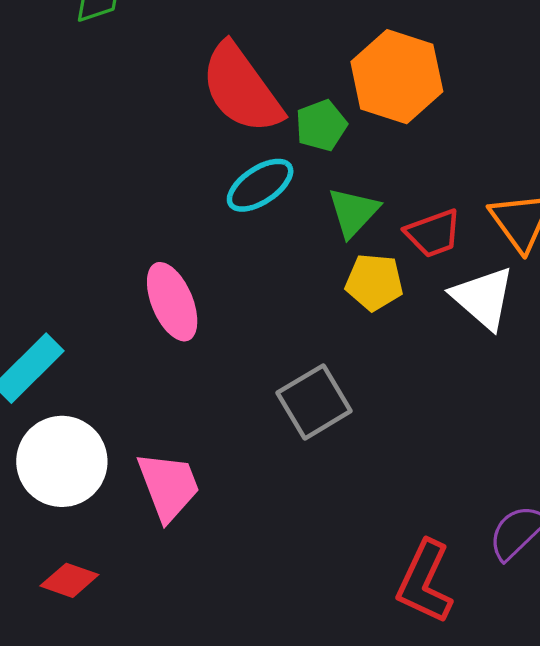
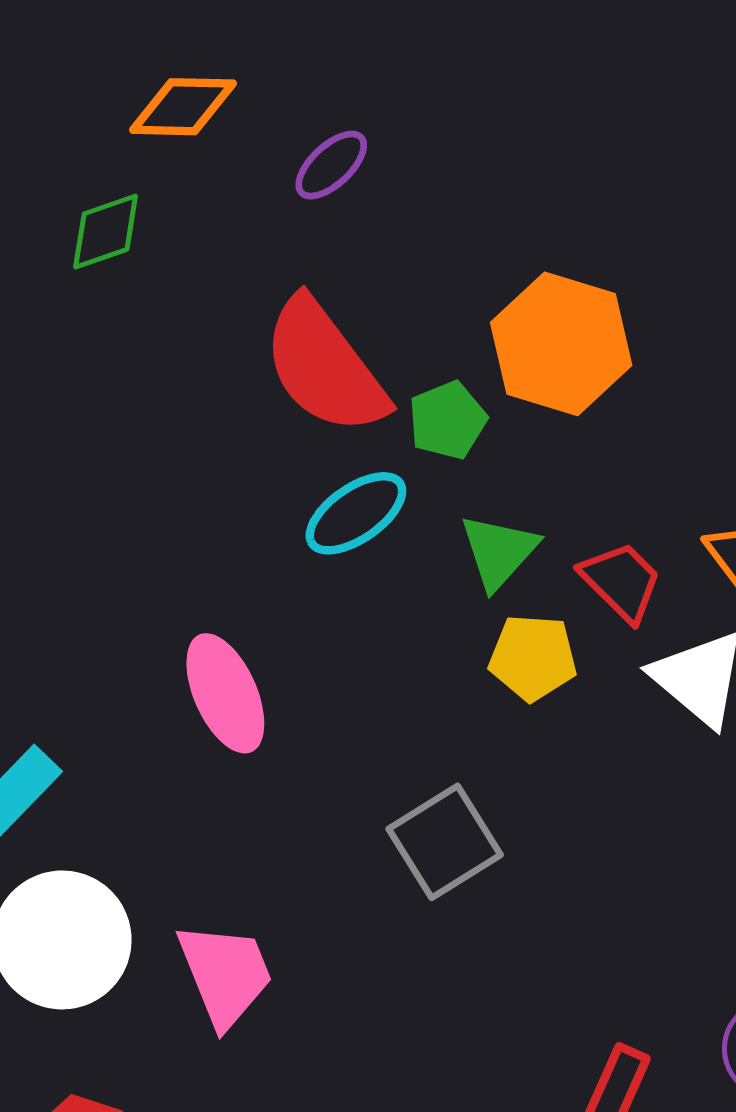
red trapezoid: (433, 233) -> (621, 581), turned -114

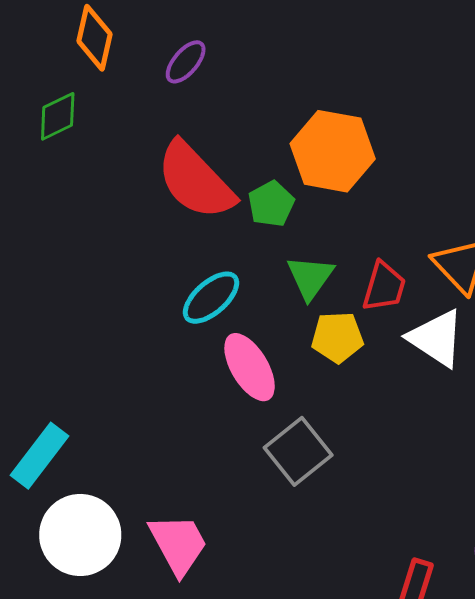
orange diamond: (183, 107) -> (95, 38), turned -72
cyan ellipse: (356, 513) -> (211, 298), moved
red trapezoid: (621, 581) -> (384, 287), turned 68
pink ellipse: (225, 693) -> (250, 367), moved

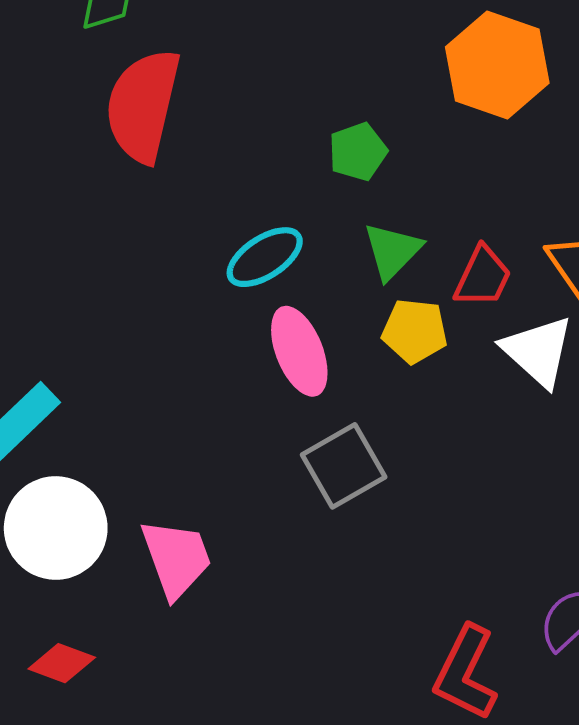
orange hexagon: (333, 151) -> (497, 65), moved
red semicircle: (195, 181) -> (143, 106), moved, turned 48

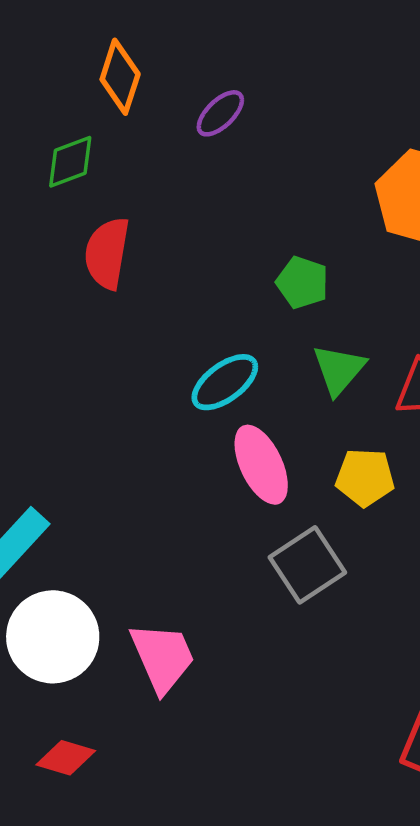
red semicircle: (143, 106) -> (107, 253), size x0.7
green pentagon: (358, 152) -> (302, 282), turned -30
yellow pentagon: (415, 331) -> (365, 477), moved

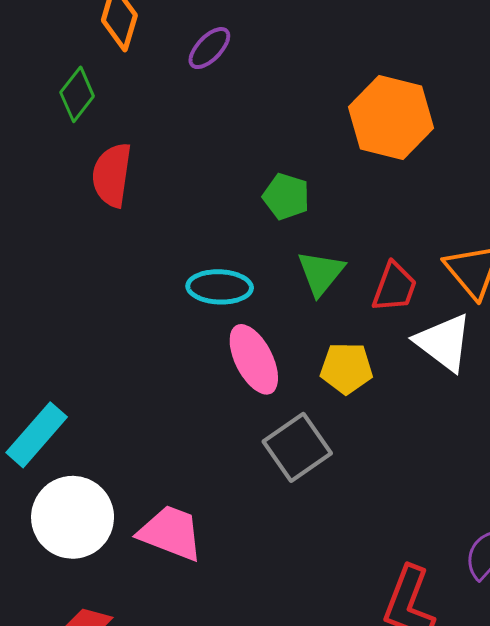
green diamond: (70, 162) -> (77, 94), turned -30
cyan ellipse: (225, 382) -> (220, 287), turned 40
pink trapezoid: (163, 657) -> (171, 533), turned -44

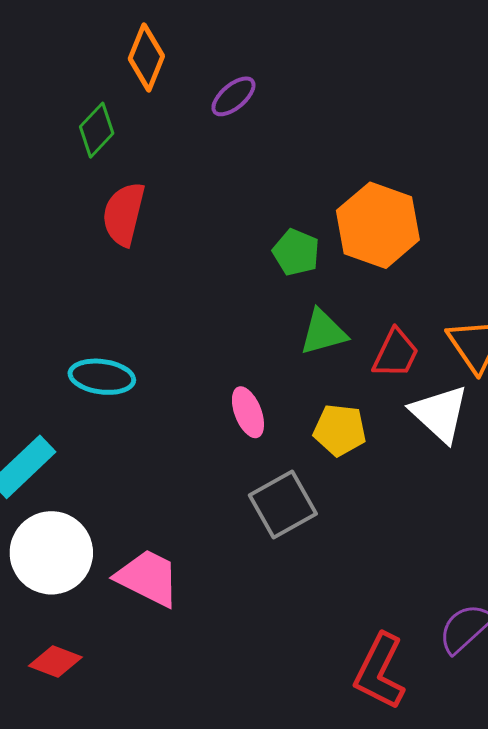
orange hexagon: (391, 118) -> (378, 225), moved
green triangle: (321, 273) -> (323, 332), turned 30
cyan ellipse: (220, 287) -> (102, 377), moved
pink ellipse: (254, 359) -> (248, 412), size x0.7

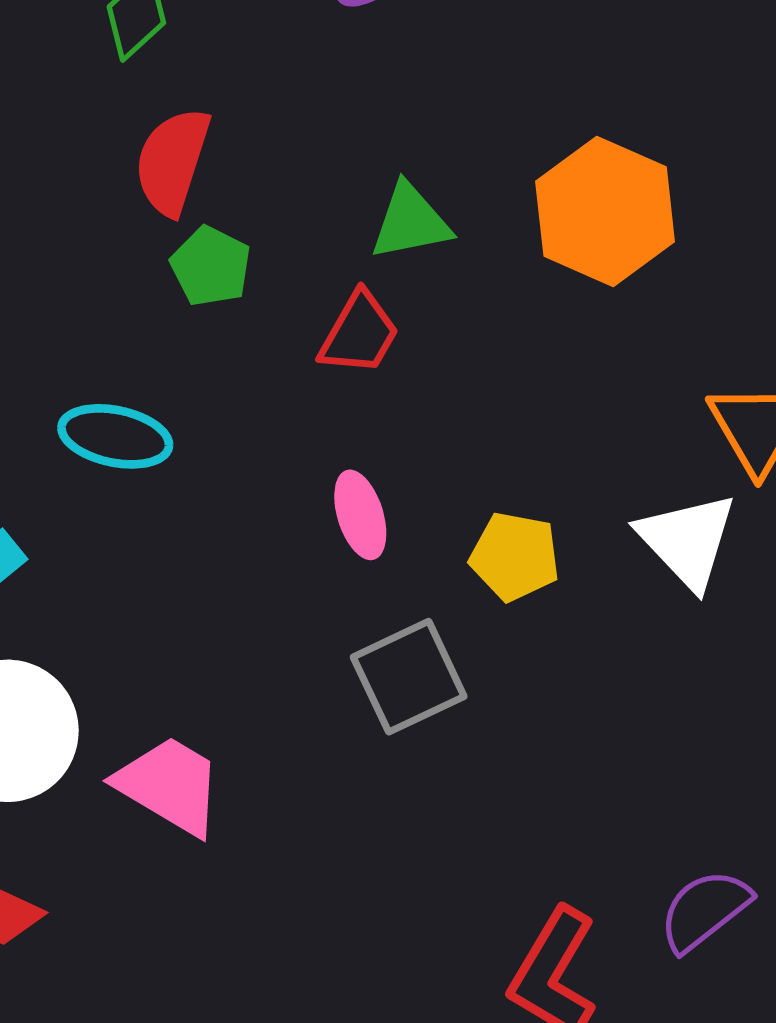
green pentagon: (296, 252) -> (211, 266), moved
green triangle: (323, 332) -> (410, 222), moved
red trapezoid: (396, 353) -> (359, 333), moved

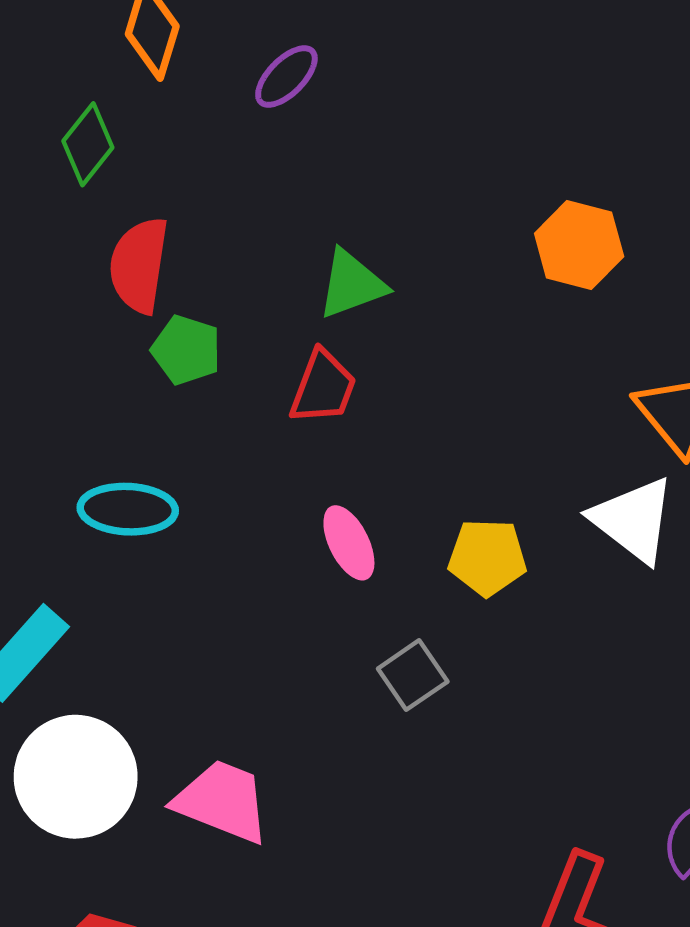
orange hexagon: (605, 211) -> (579, 245), moved, size x0.7
gray square: (409, 677) -> (413, 675), size x0.7

